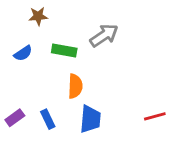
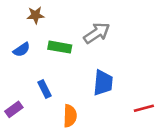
orange semicircle: (75, 86) -> (70, 116), moved
blue rectangle: (48, 119) -> (44, 89), moved
blue trapezoid: (90, 119) -> (103, 83), moved

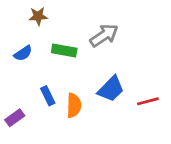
blue trapezoid: (103, 83) -> (111, 89), turned 40
red line: (144, 108) -> (148, 101), moved
orange semicircle: (70, 116) -> (74, 105), moved

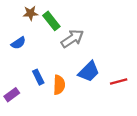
gray arrow: (104, 35) -> (72, 39), moved
green rectangle: (64, 51) -> (51, 21), moved, turned 42

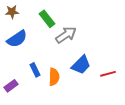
brown star: (30, 13) -> (12, 12), moved
blue semicircle: (18, 43) -> (17, 39), size x1.5

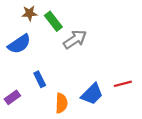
brown star: (12, 12) -> (29, 13), moved
blue trapezoid: (81, 65) -> (92, 94), moved
orange semicircle: (54, 77) -> (61, 103), moved

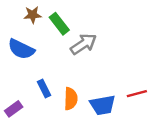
blue semicircle: (19, 44) -> (21, 49), turned 60
blue trapezoid: (92, 94) -> (103, 105), turned 35
orange semicircle: (61, 103) -> (71, 99), moved

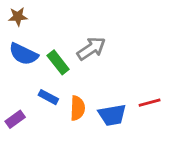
brown star: (33, 15) -> (18, 17), moved
green rectangle: (59, 24) -> (58, 62), moved
blue rectangle: (44, 89) -> (48, 97), turned -36

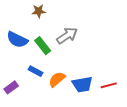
brown star: (18, 17) -> (39, 11), moved
red line: (150, 103) -> (109, 85), moved
orange semicircle: (77, 108) -> (57, 79), turned -132

